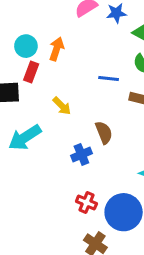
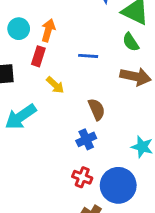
red rectangle: (31, 72) -> (38, 56), moved
blue line: (109, 79) -> (88, 56), moved
blue cross: (81, 154) -> (86, 139), moved

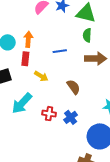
green semicircle: (131, 42) -> (87, 35), turned 48
blue cross: (86, 139) -> (71, 117), moved
red cross: (82, 177) -> (49, 114), moved

